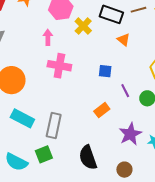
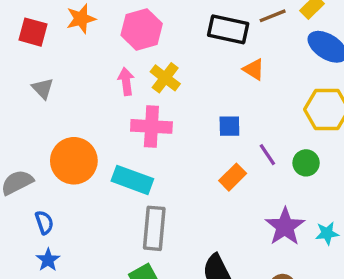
yellow cross: (83, 26) -> (165, 78), moved
orange rectangle: (102, 110) -> (233, 177), moved
cyan rectangle: (22, 118) -> (132, 180), moved

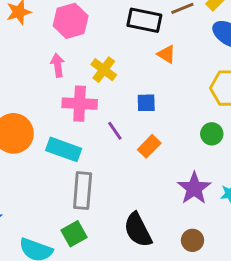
yellow cross: (165, 78) -> (104, 70), moved
purple line: (267, 155) -> (115, 131), moved

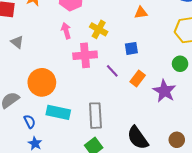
orange triangle: (167, 54) -> (141, 13), turned -32
cyan rectangle: (64, 149) -> (58, 112), moved
purple star: (194, 188) -> (164, 91), moved

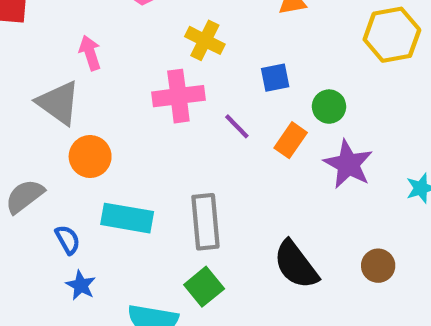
pink arrow: (66, 31) -> (90, 53), moved
gray triangle: (17, 42) -> (58, 103), moved, size x1.6
green circle: (180, 64) -> (329, 107), moved
orange circle: (42, 82) -> (90, 157), size x0.7

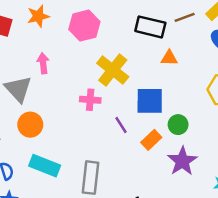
yellow cross: (205, 40) -> (113, 70), size x1.4
blue square: (275, 78) -> (150, 101), size x1.6
pink cross: (178, 96) -> (90, 100), size x0.7

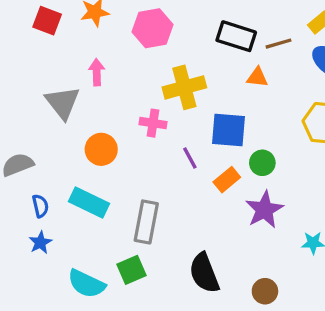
brown line: (185, 17) -> (278, 44), moved
yellow cross: (113, 70) -> (184, 87), turned 32
orange circle: (30, 125) -> (101, 149), moved

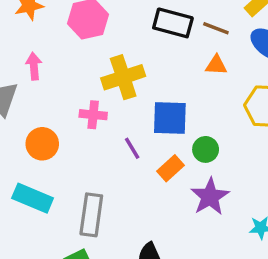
brown line: (278, 44) -> (216, 28), turned 40
orange triangle: (257, 77) -> (216, 65), moved

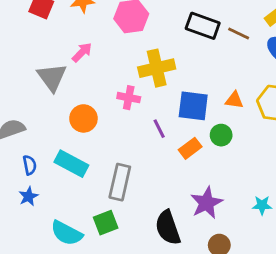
orange triangle: (216, 65) -> (234, 100), moved
pink arrow: (34, 66) -> (82, 52), turned 45
purple star: (210, 197) -> (207, 203), moved

